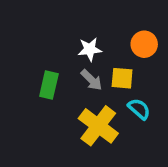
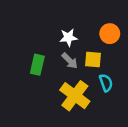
cyan semicircle: (139, 109) -> (106, 83), turned 30

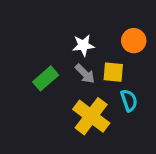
green rectangle: (37, 65) -> (46, 78), turned 36

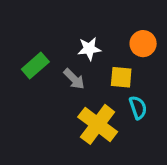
gray arrow: (85, 74) -> (74, 79), moved
green rectangle: (46, 78) -> (35, 65), moved

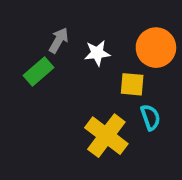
orange circle: (143, 44) -> (156, 48), size x1.4
gray arrow: (74, 79) -> (59, 40), moved, turned -105

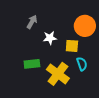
white star: (97, 53) -> (50, 38), moved
green rectangle: (38, 71) -> (32, 64), moved, turned 35

